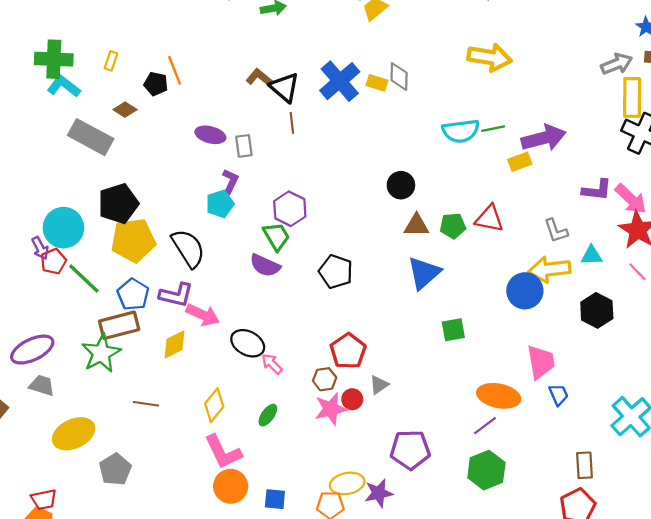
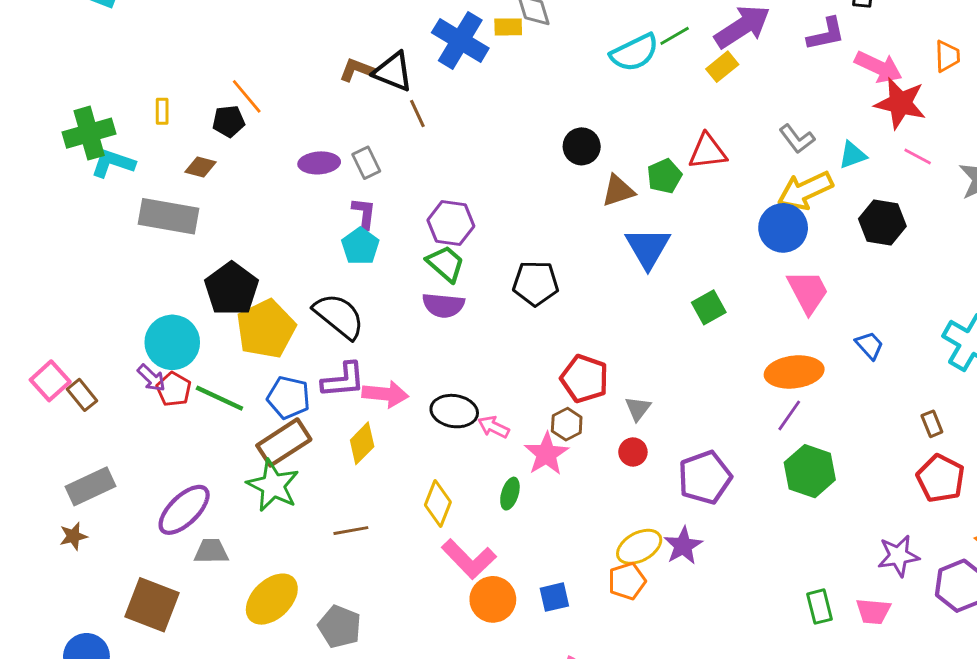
purple L-shape: (597, 190) -> (826, 34), moved
pink trapezoid: (541, 362) -> (808, 292), moved
red circle: (352, 399) -> (633, 452), moved
pink star: (331, 409) -> (546, 454), moved
brown rectangle: (584, 465) -> (932, 424), size x0.7

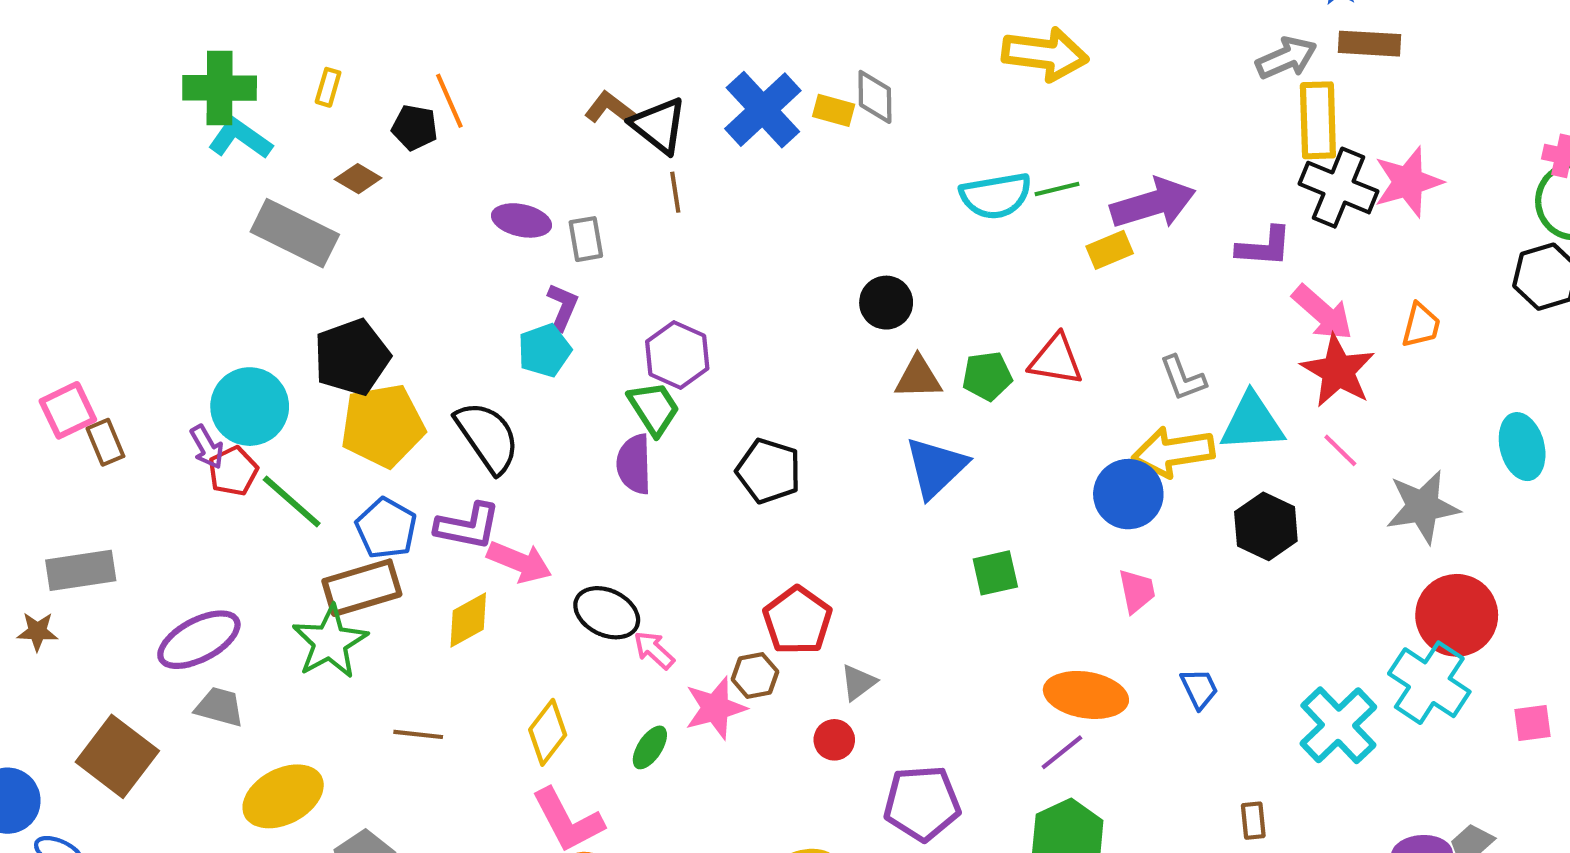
cyan triangle: (853, 155) -> (1252, 422), size x1.6
pink trapezoid: (808, 292) -> (1137, 591), size x0.7
purple semicircle: (443, 305) -> (634, 464), turned 66

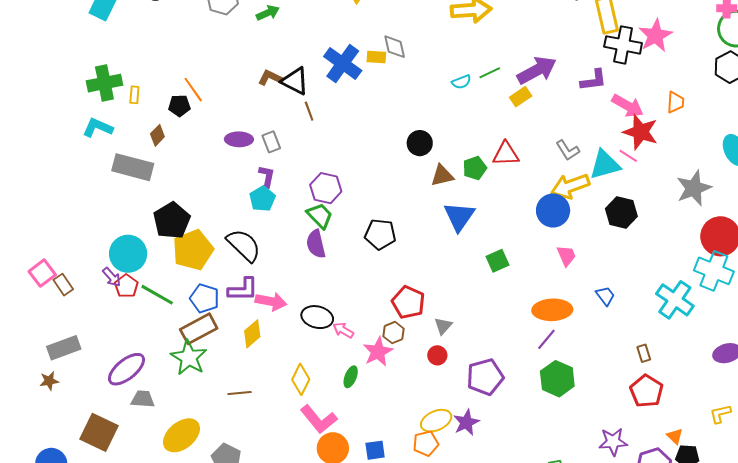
green cross: (220, 88) -> (104, 83), moved
brown diamond: (358, 179) -> (157, 135), turned -65
cyan semicircle: (996, 196) -> (461, 82), size x0.6
pink line: (1340, 450) -> (628, 156), moved

